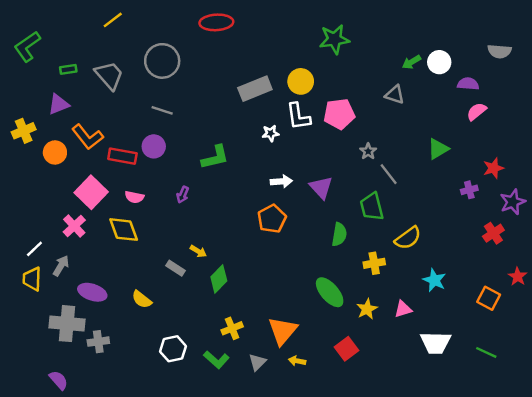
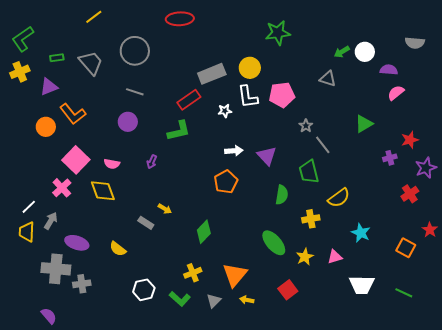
yellow cross: (24, 131) -> (20, 72), moved
red rectangle: (122, 156) -> (189, 100), moved, turned -45
green diamond: (219, 279) -> (204, 232), moved

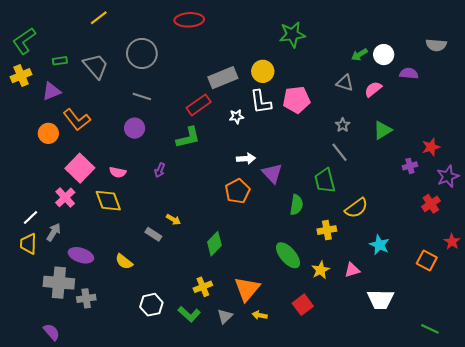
pink semicircle: (396, 93) -> (373, 89), moved
gray star: (306, 126) -> (343, 125), moved
purple triangle: (267, 156) -> (272, 173), moved
green line: (404, 293) -> (430, 329), moved

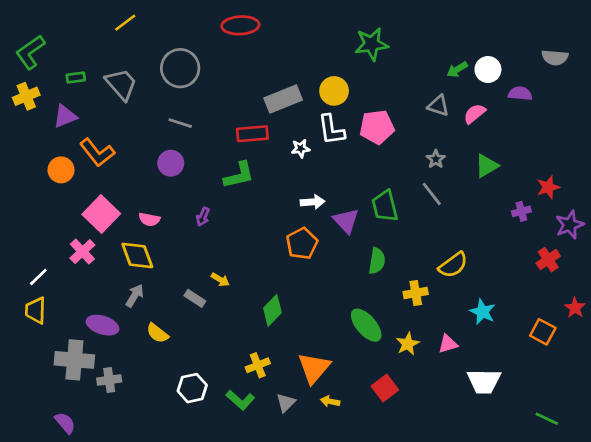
red rectangle: (199, 105) -> (252, 134), turned 30
green trapezoid: (325, 181) -> (385, 206), moved
gray arrow: (54, 232) -> (135, 296), moved

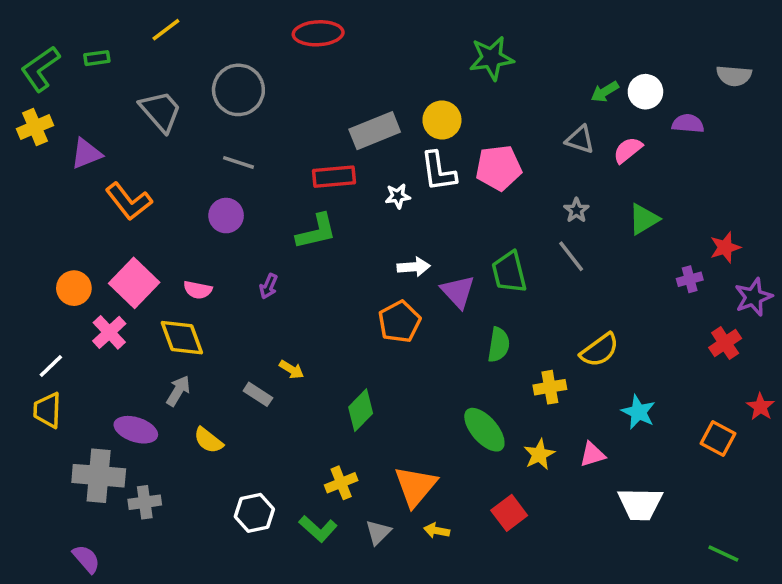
green rectangle: (76, 78) -> (97, 58), moved
orange circle: (61, 170) -> (74, 288), moved

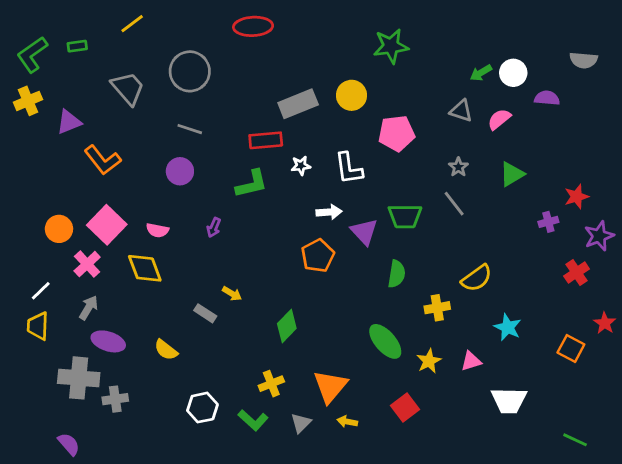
white L-shape: (438, 171) -> (349, 168), moved
white star: (398, 196) -> (301, 166), moved
green trapezoid: (509, 272) -> (405, 216), turned -76
gray arrow: (178, 391) -> (89, 308), moved

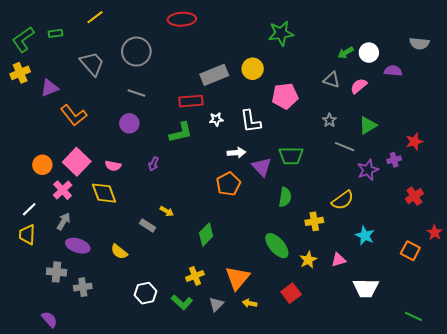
gray line: (454, 204) -> (345, 147), moved, turned -30
purple star: (599, 236) -> (368, 170), moved
gray cross: (79, 378) -> (56, 272), size x0.7

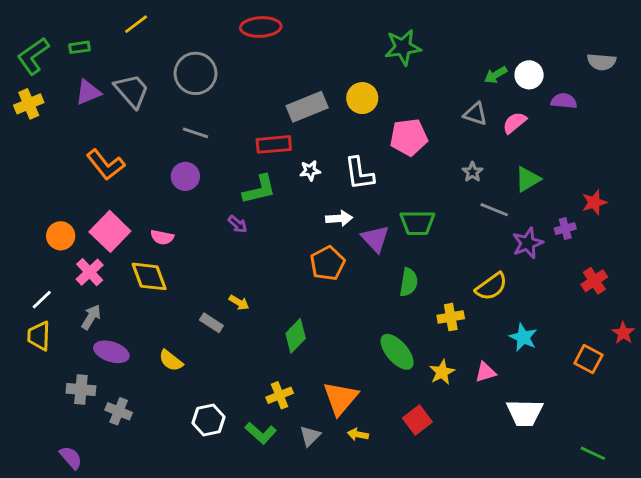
purple triangle: (49, 88) -> (88, 92), moved
purple arrow: (154, 164) -> (238, 224), moved, turned -72
gray cross: (83, 287) -> (119, 411), turned 30

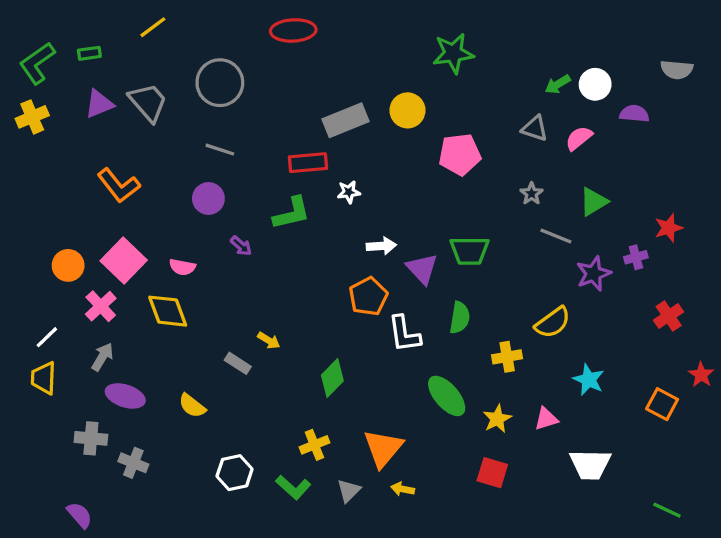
white L-shape: (359, 173) -> (404, 334), moved
purple arrow: (238, 224) -> (241, 246), moved
red square: (417, 420) -> (492, 473), moved, turned -36

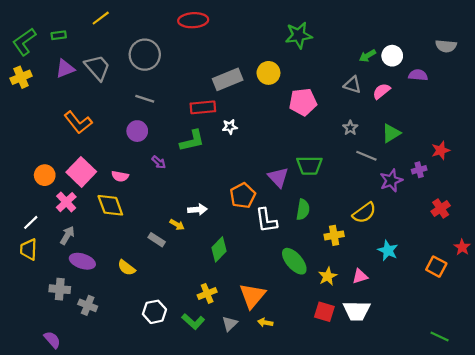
white arrow: (381, 246) -> (197, 210), moved
white trapezoid: (590, 464) -> (357, 311), moved

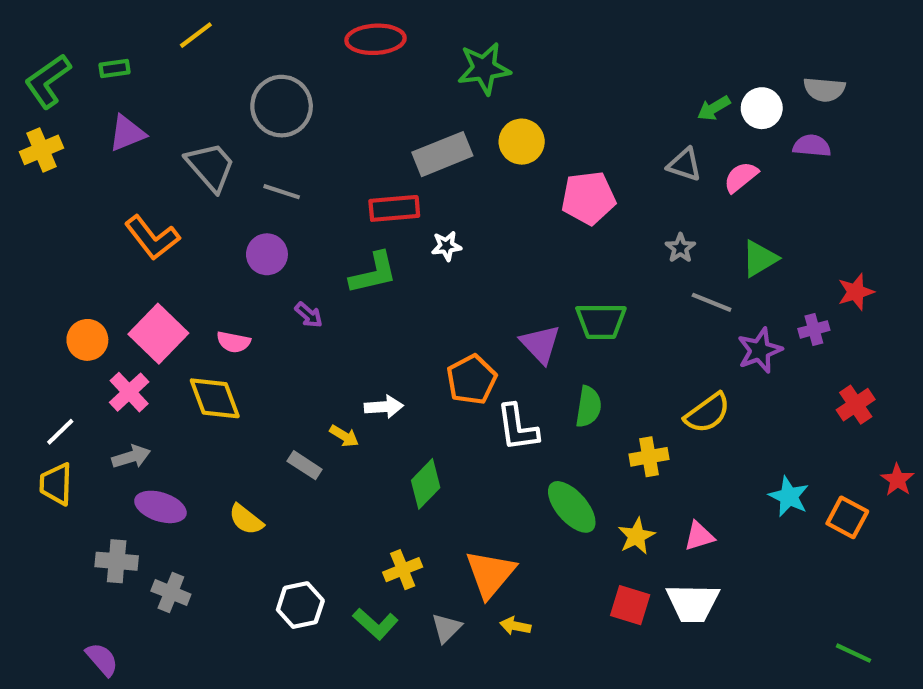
green star: (299, 35) -> (484, 69), moved
gray semicircle: (446, 46) -> (824, 89), moved
gray trapezoid: (97, 68) -> (211, 167), moved
gray arrow: (67, 235) -> (131, 457), turned 42
cyan star: (388, 250) -> (789, 496), moved

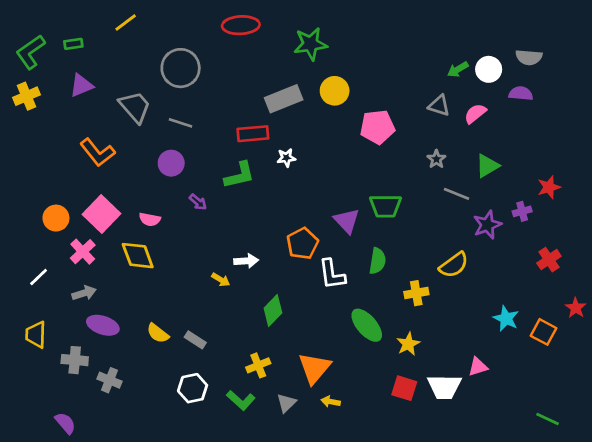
gray rectangle: (305, 465) -> (195, 340), moved
yellow trapezoid: (56, 484) -> (36, 335), moved
pink triangle: (699, 536) -> (478, 367), moved

